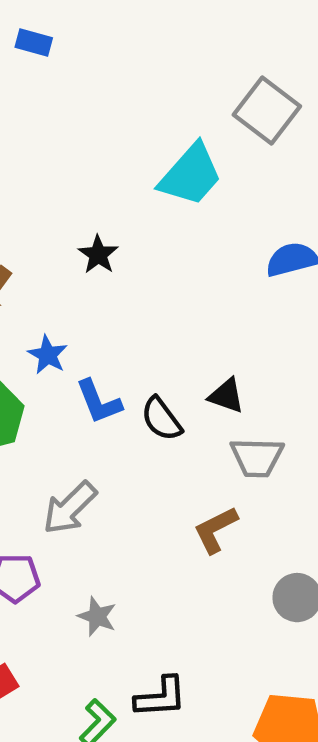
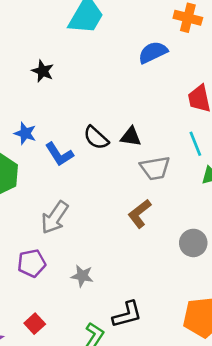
black semicircle: (161, 419) -> (96, 138), moved

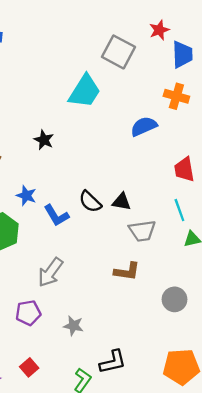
brown L-shape: (140, 214) -> (127, 271), turned -136

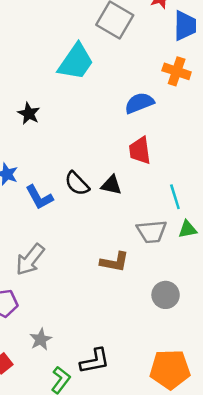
red trapezoid: (184, 169) -> (140, 150), moved
gray trapezoid: (142, 231) -> (152, 232), moved
gray star: (73, 326) -> (41, 339), moved, turned 30

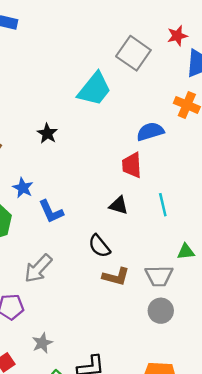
red trapezoid: (140, 150) -> (132, 165), moved
black semicircle: (77, 184) -> (99, 246), moved
cyan line: (175, 197) -> (163, 205), moved
gray trapezoid: (152, 232) -> (159, 276), moved

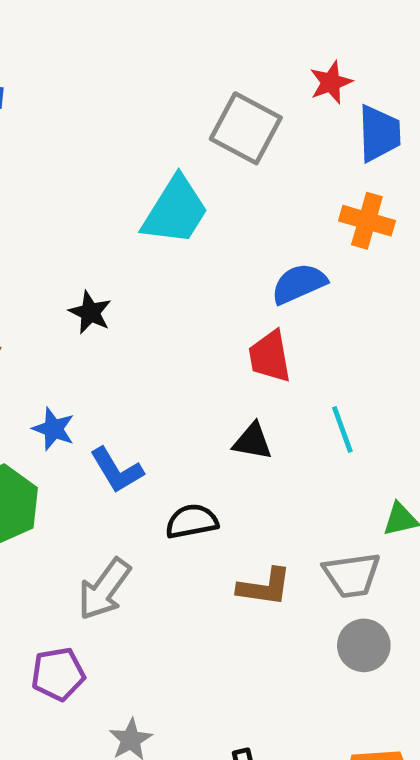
black semicircle: (99, 246) -> (192, 521), moved, turned 125

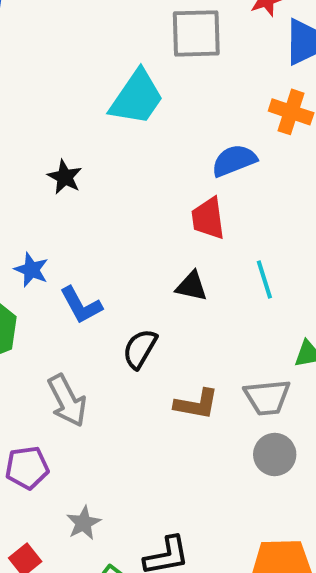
gray square: (246, 128) -> (196, 33), turned -32
black semicircle: (192, 521) -> (140, 349), turned -51
gray arrow: (104, 589) -> (67, 401), turned -66

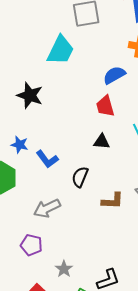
black star: (65, 177) -> (30, 95), size x1.5
gray arrow: (67, 401) -> (47, 208), turned 100
purple pentagon: (27, 468) -> (31, 245), turned 30

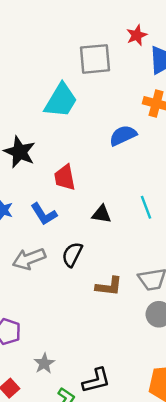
red trapezoid: (105, 106) -> (65, 178), moved
blue L-shape: (47, 159) -> (44, 214), moved
gray arrow: (47, 208) -> (29, 259), moved

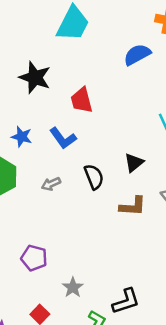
black triangle: (102, 214) -> (134, 163), moved, turned -45
black semicircle: (72, 254) -> (94, 177), turned 135
gray arrow: (29, 259) -> (51, 184), size x0.6

